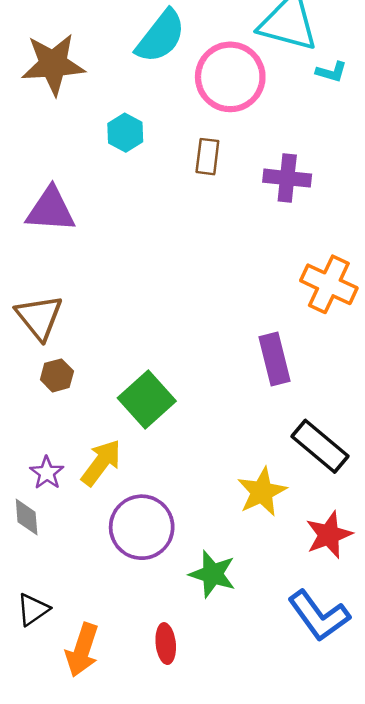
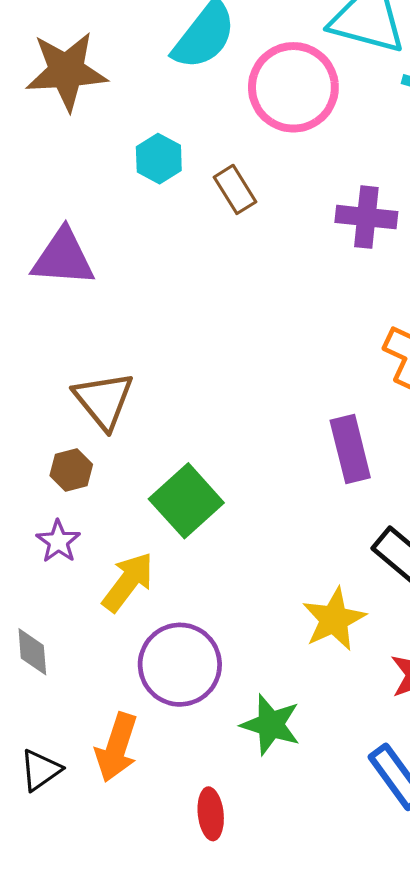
brown rectangle: (207, 157) -> (235, 189), moved, turned -39
brown triangle: (39, 317) -> (104, 400), moved
purple star: (47, 473) -> (58, 541), moved
orange arrow: (82, 650) -> (117, 747), moved

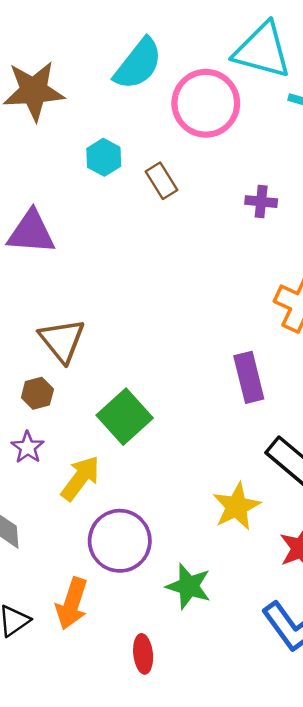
purple cross: (366, 217) -> (261, 202), size x0.7

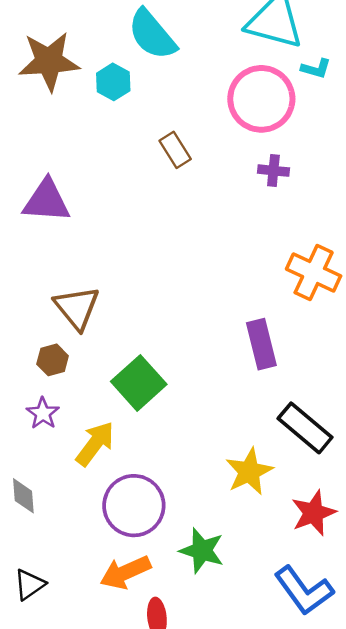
cyan semicircle: (138, 64) -> (152, 35), turned 102
pink circle: (206, 103) -> (261, 99), moved
cyan hexagon: (104, 157) -> (113, 82), moved
orange arrow: (72, 603) -> (125, 572), moved, turned 48

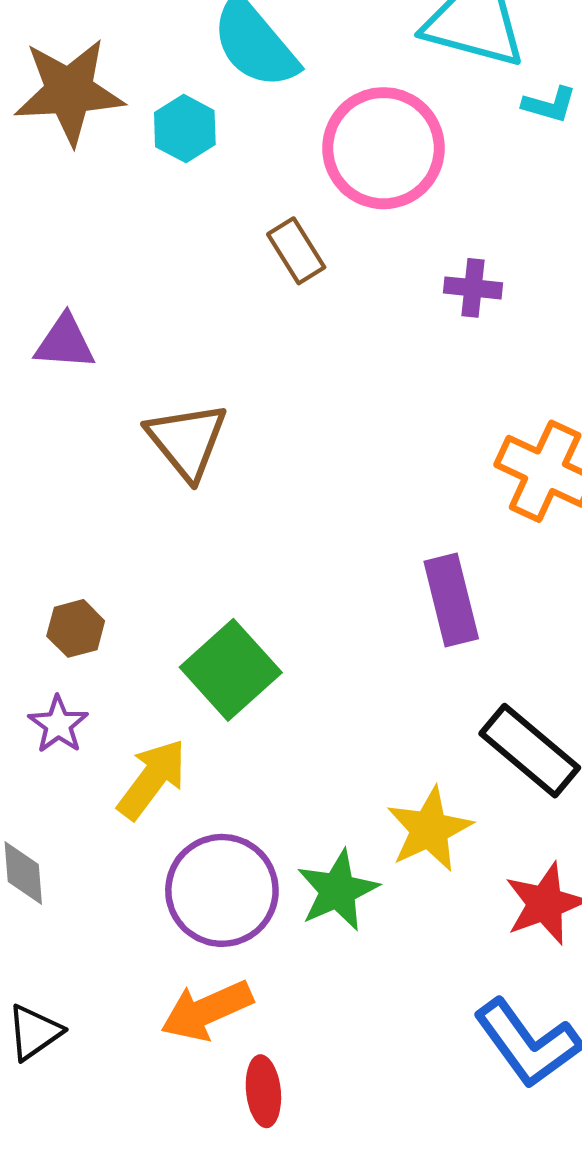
pink circle: (261, 99) -> (383, 148), moved
purple triangle: (46, 201) -> (65, 342), size x0.7
brown triangle: (77, 308) -> (187, 441), moved
green star: (202, 551) -> (338, 890), moved, turned 30

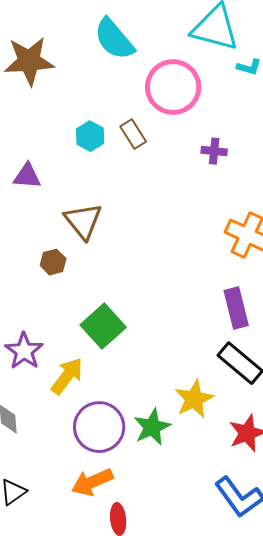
cyan hexagon: (185, 129) -> (90, 136), moved
purple rectangle: (451, 600) -> (236, 308), moved
brown hexagon: (76, 628) -> (53, 262), moved
purple star: (58, 724) -> (24, 351), size x1.4

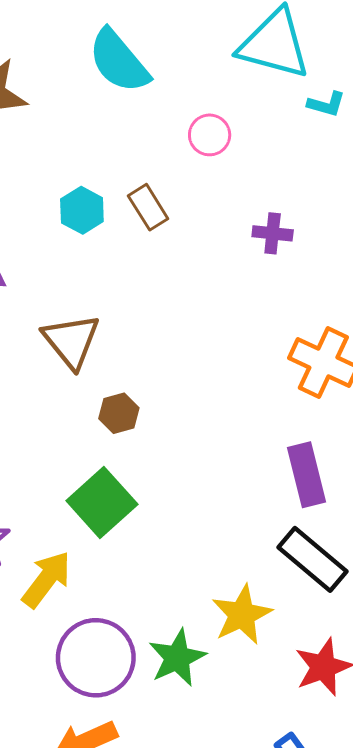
pink circle: (173, 87) -> (210, 135), size x0.5
brown hexagon: (53, 262) -> (119, 413), moved

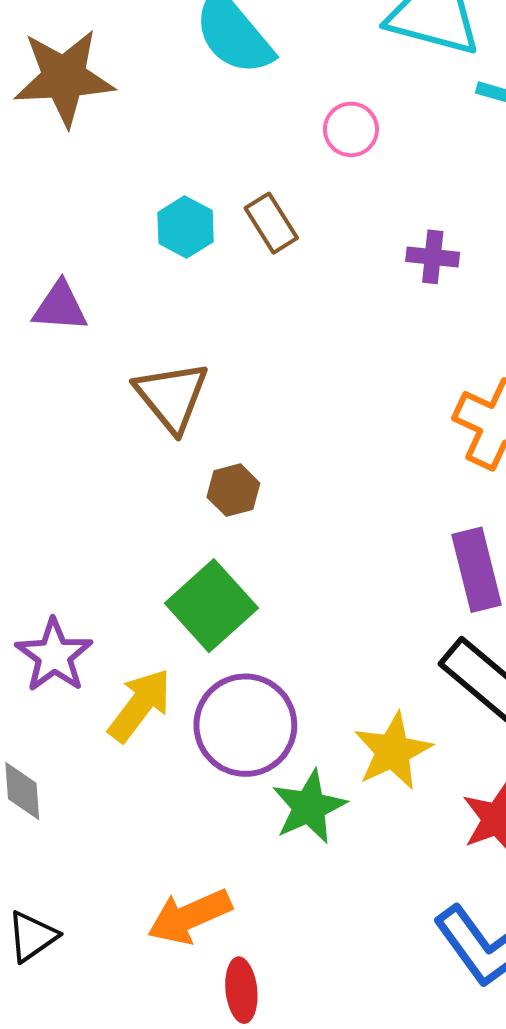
purple circle: (96, 658) -> (245, 725), moved

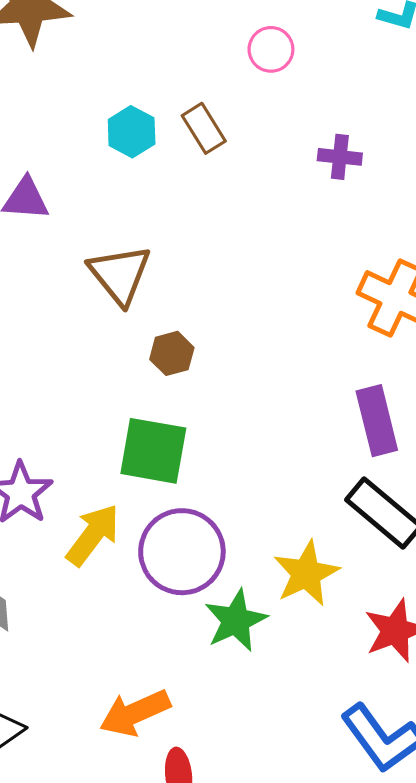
green square: (211, 606) -> (153, 451), turned -38

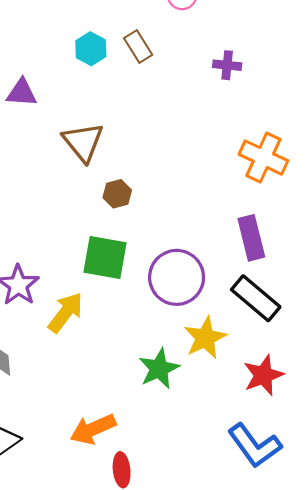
purple circle: (182, 552) -> (177, 277), moved

